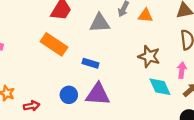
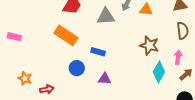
cyan diamond: (160, 87) -> (159, 72), turned 55
purple triangle: (98, 94) -> (105, 79), size x0.6
blue circle: (69, 95) -> (77, 68), moved

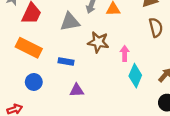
brown star: (149, 45) -> (98, 42), moved
pink arrow: (178, 57) -> (125, 53), moved
blue circle: (77, 68) -> (34, 82), moved

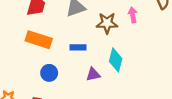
pink arrow: (125, 53) -> (133, 15), moved
cyan diamond: (135, 76) -> (116, 60), moved

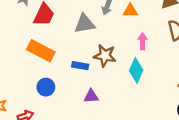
brown star: (107, 23) -> (105, 56), moved
cyan diamond: (116, 60) -> (136, 70), moved

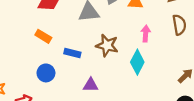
orange rectangle: (41, 51) -> (43, 36), size x0.6
blue rectangle: (80, 66) -> (72, 53), moved

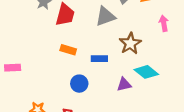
brown star: (107, 45) -> (130, 43), turned -30
cyan diamond: (137, 62) -> (146, 72), moved, turned -65

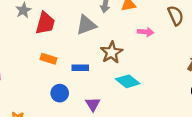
pink arrow: (164, 23) -> (146, 32), turned 105
purple triangle: (124, 85) -> (93, 104), moved, turned -49

